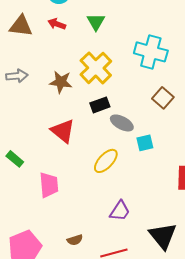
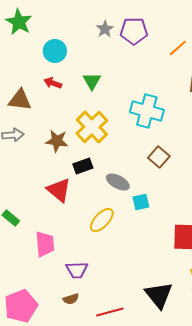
brown triangle: (21, 26) -> (20, 100), moved
black rectangle: (100, 105) -> (83, 166), moved
purple trapezoid: (120, 211) -> (77, 270), moved, turned 55

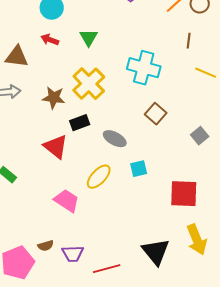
cyan square: (141, 202) -> (139, 169), moved
pink trapezoid: (45, 244) -> (67, 201), moved, turned -52
purple trapezoid: (77, 270) -> (73, 254), moved
brown semicircle: (71, 299) -> (46, 246), moved

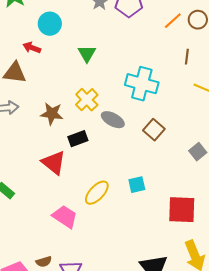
red arrow: (50, 40) -> (32, 48), moved
yellow cross: (89, 84) -> (87, 100), size x0.7
gray ellipse: (115, 139) -> (113, 120), moved

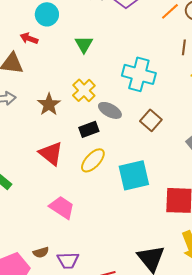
brown star: (52, 114) -> (49, 104), turned 30
black rectangle: (78, 139) -> (89, 129), moved
cyan square: (137, 185) -> (134, 175), size x1.8
yellow ellipse: (97, 193) -> (93, 160), moved

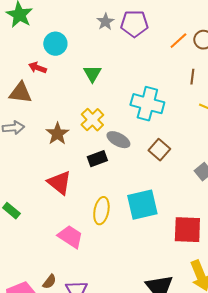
yellow ellipse: (93, 160) -> (101, 211), moved, turned -32
brown semicircle: (41, 252) -> (49, 282), turned -35

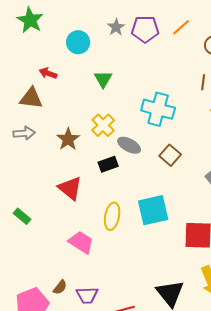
orange line: (178, 41) -> (181, 27), moved
cyan circle: (55, 44) -> (78, 42), moved

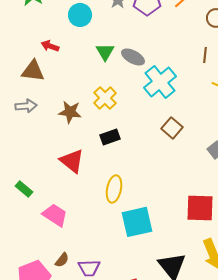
cyan cross: (158, 109) -> (160, 82), turned 36
brown star: (68, 139) -> (70, 112), turned -30
gray ellipse: (129, 145) -> (133, 57), moved
cyan square: (153, 210) -> (137, 222), moved
pink trapezoid: (81, 242) -> (55, 215), moved

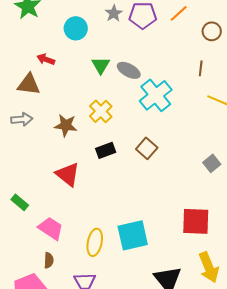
brown square: (172, 128) -> (147, 148), moved
yellow ellipse: (114, 189) -> (95, 242), moved
brown semicircle: (62, 260) -> (49, 260), moved, turned -35

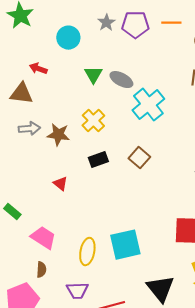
orange line: (179, 13) -> (171, 23), turned 42
gray arrow: (22, 119) -> (29, 129), moved
red triangle: (68, 174) -> (60, 184), size x0.6

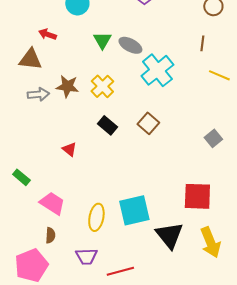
brown star: (58, 135) -> (67, 86), moved
black rectangle: (98, 160) -> (107, 125), turned 60
black triangle: (160, 289) -> (169, 235), moved

